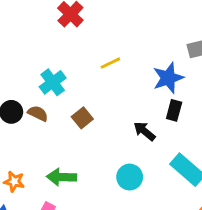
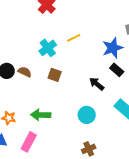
cyan cross: (53, 82) -> (48, 48), moved
black rectangle: (174, 110) -> (117, 70), turned -64
brown square: (82, 118) -> (55, 75), turned -32

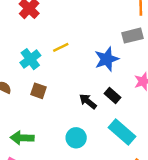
black rectangle: (117, 70) -> (113, 96), moved

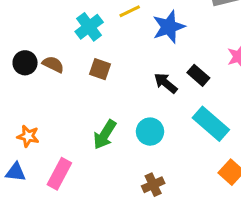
blue star: (107, 59) -> (169, 27), moved
green arrow: (22, 138) -> (105, 135), moved, turned -60

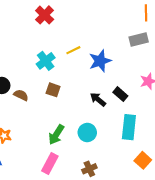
brown semicircle: (53, 64) -> (21, 95), moved
cyan rectangle: (211, 124) -> (129, 127), turned 55
pink rectangle: (59, 174) -> (50, 163), moved

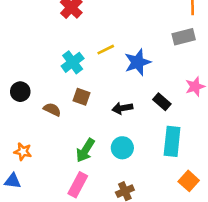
brown semicircle: (21, 95) -> (52, 109), moved
black arrow: (98, 99) -> (122, 108), moved, turned -49

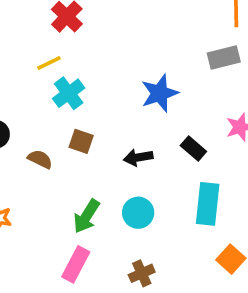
yellow line: (106, 50) -> (49, 63), moved

